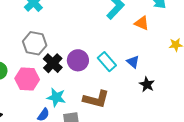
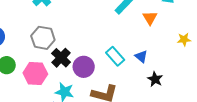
orange triangle: (142, 23) -> (150, 18), turned 35
purple circle: (78, 60) -> (84, 67), moved

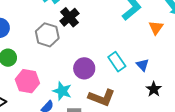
black cross: (61, 58) -> (69, 17), moved
pink hexagon: (35, 74) -> (27, 81), moved

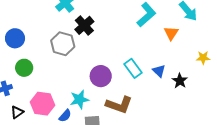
pink hexagon: (27, 81) -> (43, 104), moved
black star: (154, 89) -> (180, 81), moved
cyan star: (62, 91) -> (79, 99), turned -30

